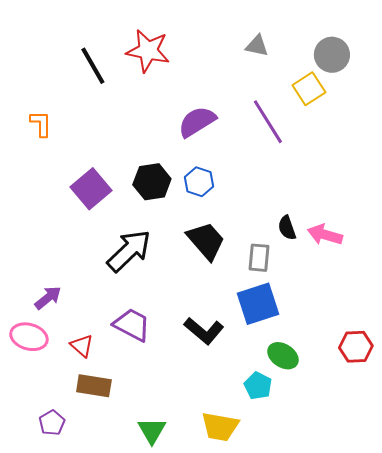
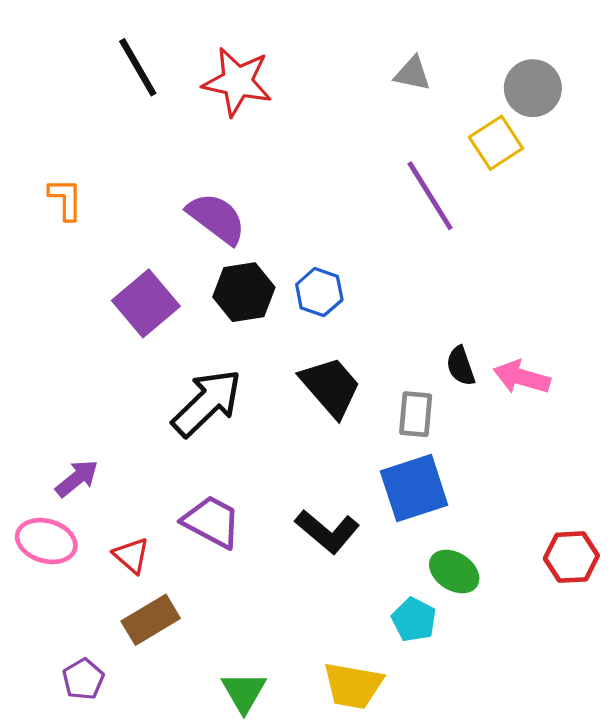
black line: (93, 66) -> (138, 67), moved
purple semicircle: (197, 122) -> (217, 218), moved, turned 69
brown rectangle: (94, 386) -> (151, 620), turned -40

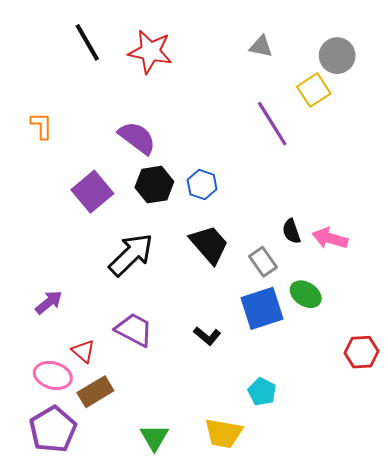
gray rectangle: (416, 414) -> (263, 262), turned -40
black L-shape: (327, 531) -> (207, 336), size x0.7
pink ellipse: (46, 541) -> (53, 375), moved
green ellipse: (454, 572) -> (306, 294), moved
purple pentagon: (83, 679) -> (53, 429), size x1.8

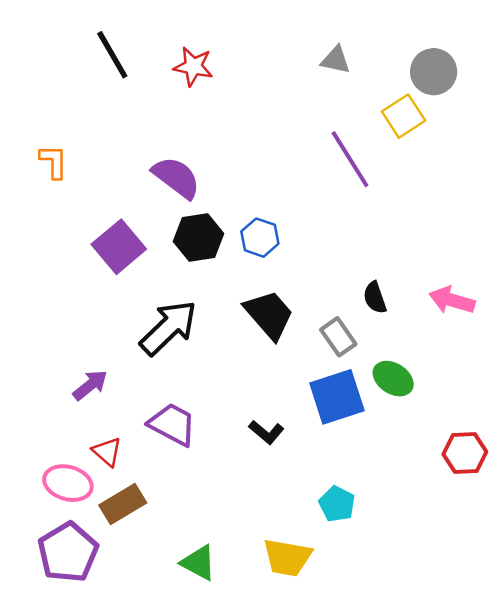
red star: (150, 52) -> (193, 66), size x0.7
pink arrow: (330, 238) -> (452, 300), moved
purple arrow: (49, 302) -> (90, 385), moved
green triangle: (154, 437) -> (199, 563), turned -32

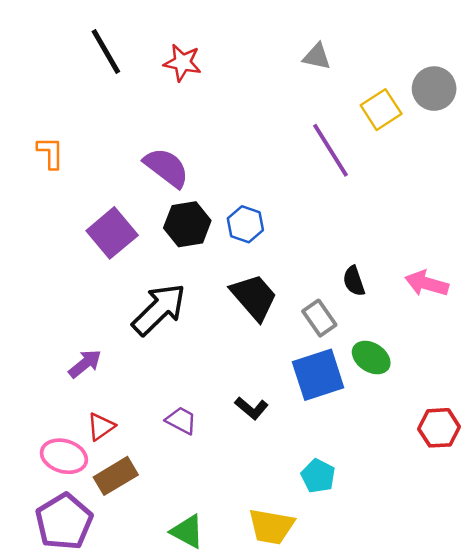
gray circle: (434, 72) -> (434, 89), moved
purple trapezoid: (172, 424) -> (181, 420), moved, size x0.7
red triangle: (107, 452) -> (101, 427), turned 44

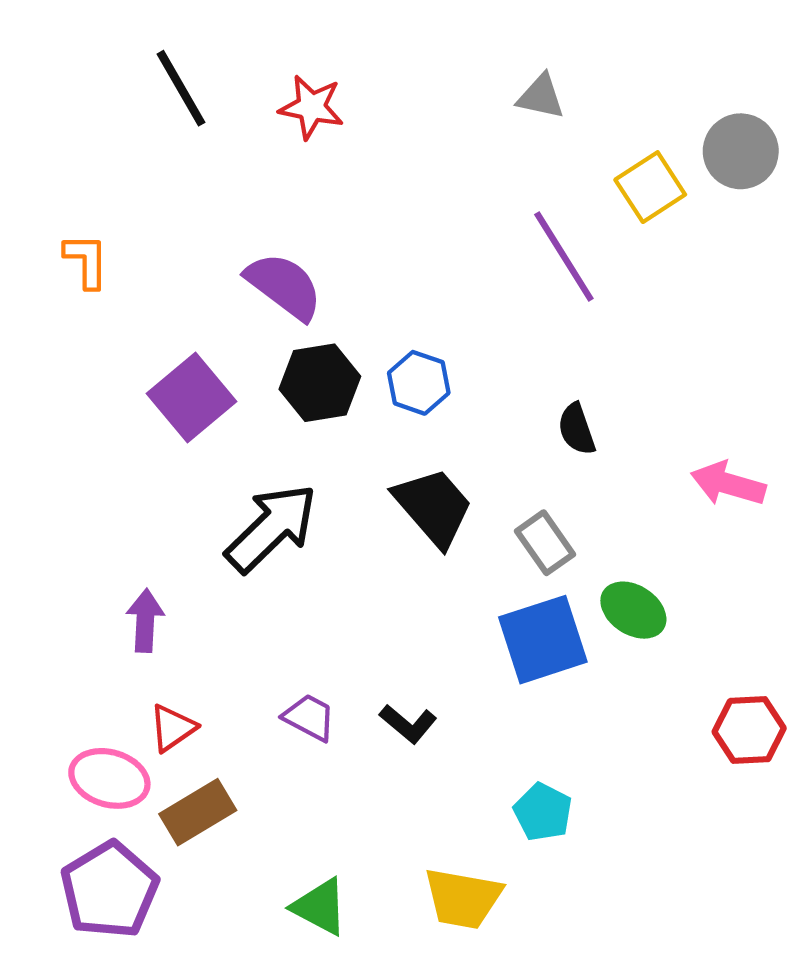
black semicircle: (354, 281) -> (577, 429), moved
purple arrow: (85, 364) -> (145, 621), turned -48
black L-shape: (251, 408) -> (408, 724), moved

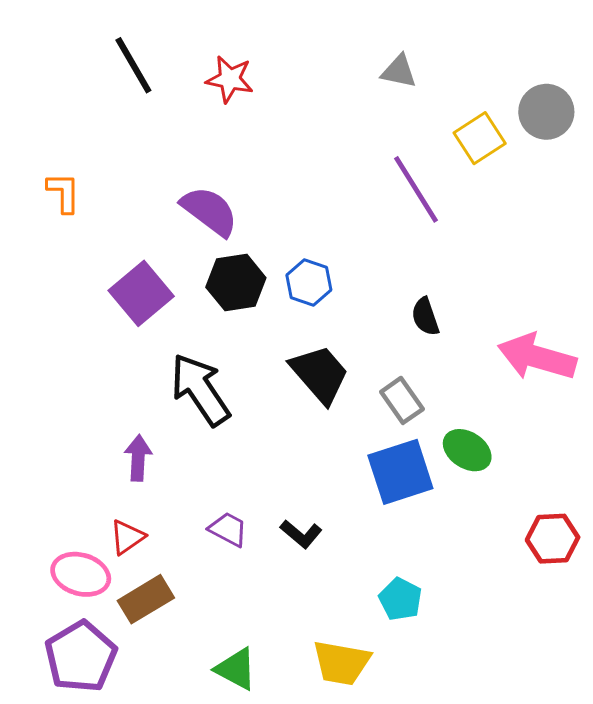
pink arrow: (728, 484) -> (537, 357), size x1.4
black arrow: (271, 528) -> (200, 390), turned -80
purple arrow: (145, 621) -> (138, 458), moved

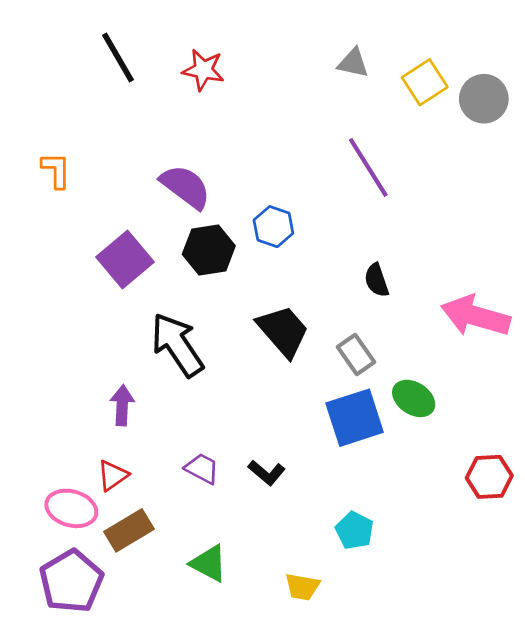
yellow square: (480, 138) -> (425, 82), moved
blue hexagon: (309, 283) -> (273, 227), moved
yellow trapezoid: (341, 663) -> (302, 587), size x0.7
green triangle: (236, 669) -> (209, 563), moved

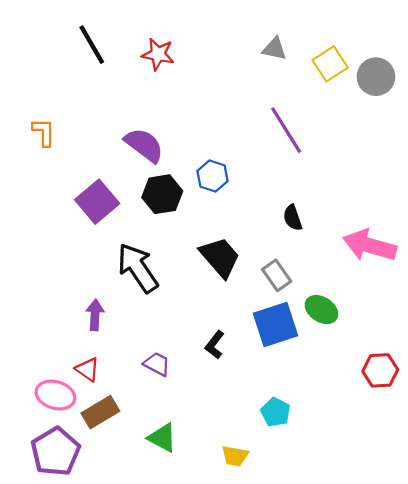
black L-shape: (267, 473) -> (215, 345), moved, turned 88
red triangle: (113, 475) -> (88, 369), turned -50

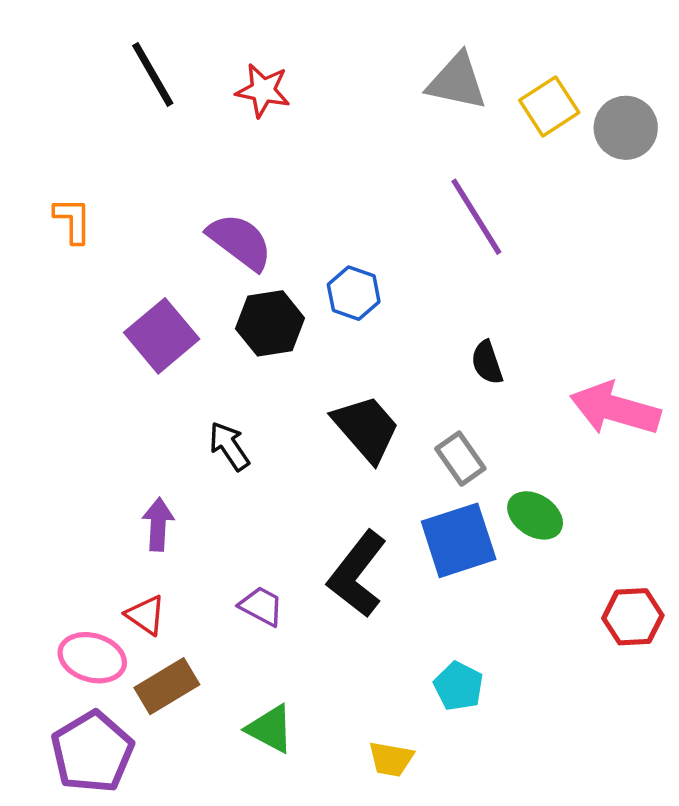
gray triangle: (274, 49) -> (457, 82), size x1.5
black arrow: (138, 268) -> (229, 446), size x0.6
black L-shape: (215, 345) -> (357, 574), size x1.8

